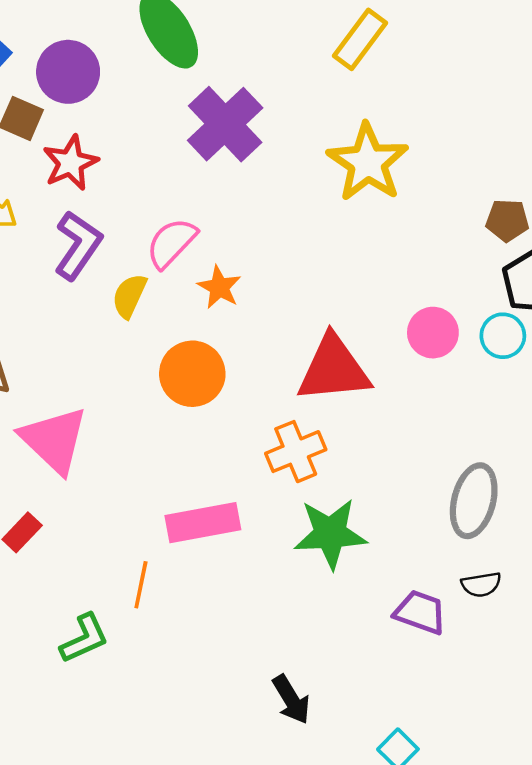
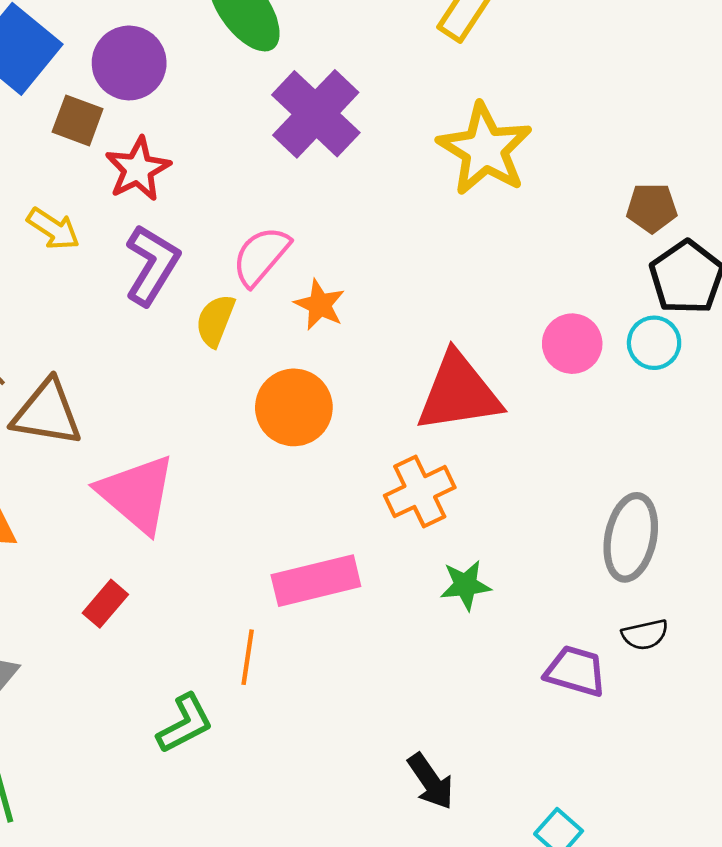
green star: (330, 534) -> (465, 585), size x0.6

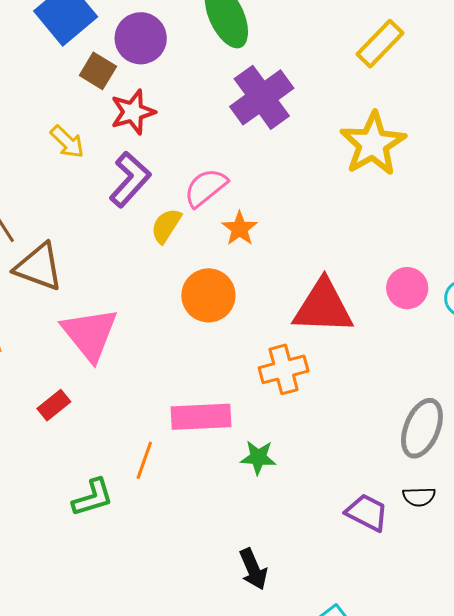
green star: (465, 585) -> (258, 457), moved

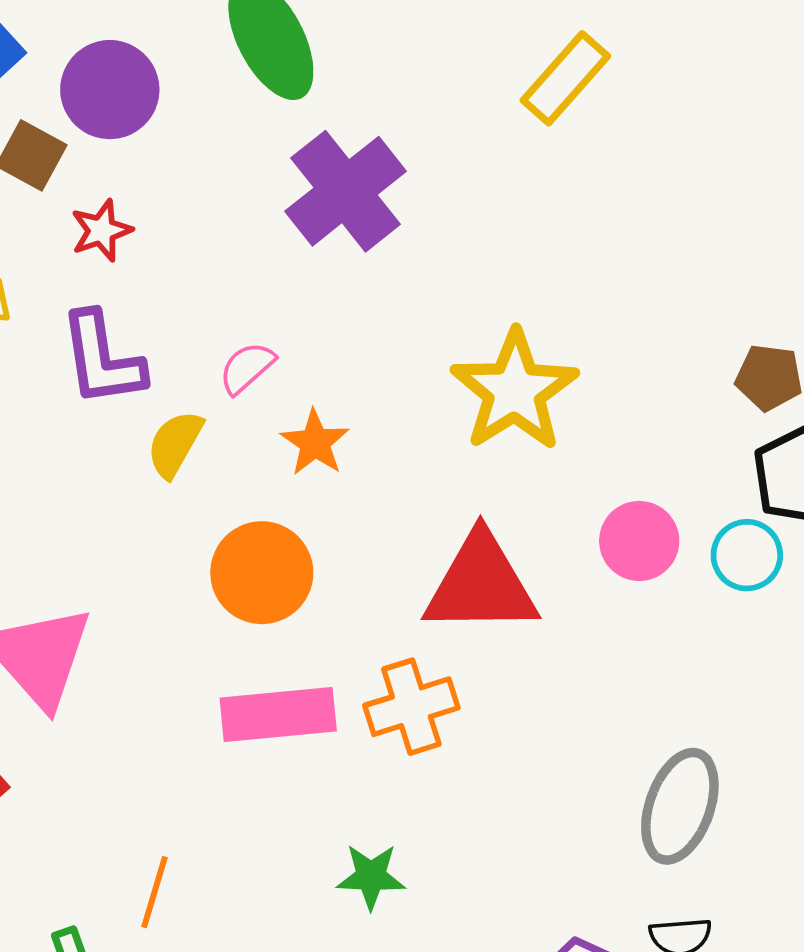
red star: (133, 112) -> (101, 230), size x0.7
yellow star: (373, 144) -> (514, 391), moved
purple L-shape: (130, 179) -> (102, 359), turned 132
pink semicircle: (206, 188) -> (247, 368), size x0.7
pink rectangle: (201, 417) -> (278, 714), moved

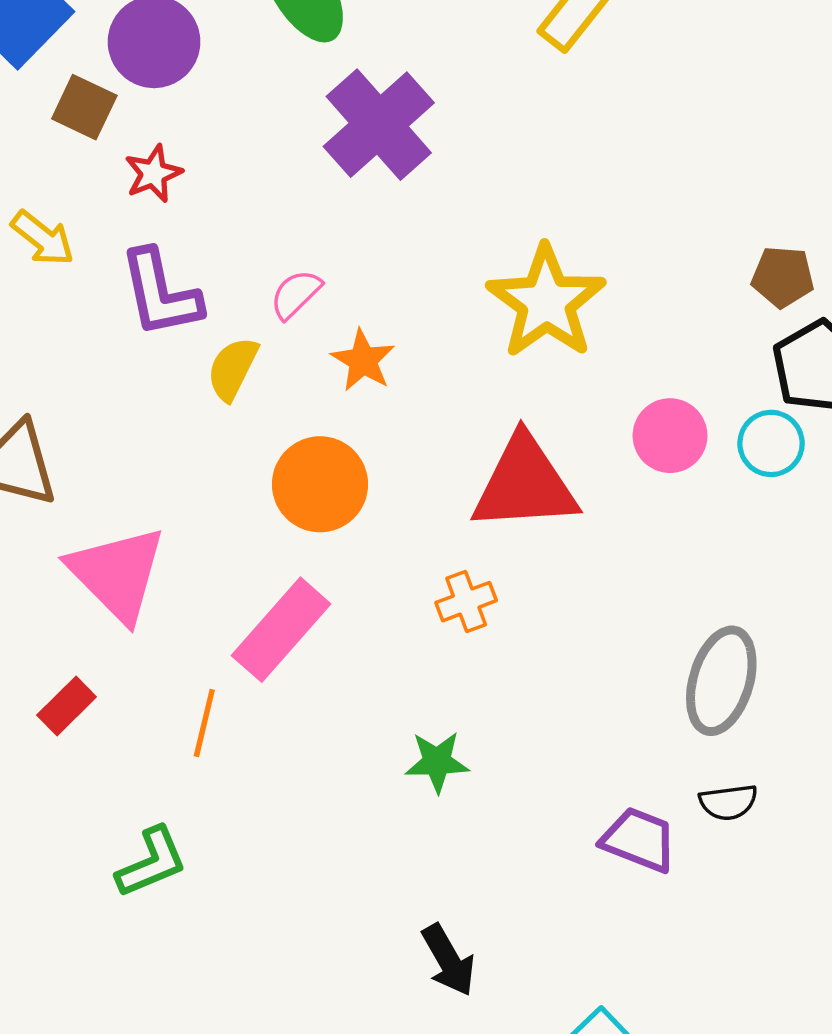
orange cross: (411, 707) -> (466, 602), size x0.7
pink rectangle: (278, 714) -> (281, 630), moved, turned -40
orange line: (154, 892) -> (204, 723), moved

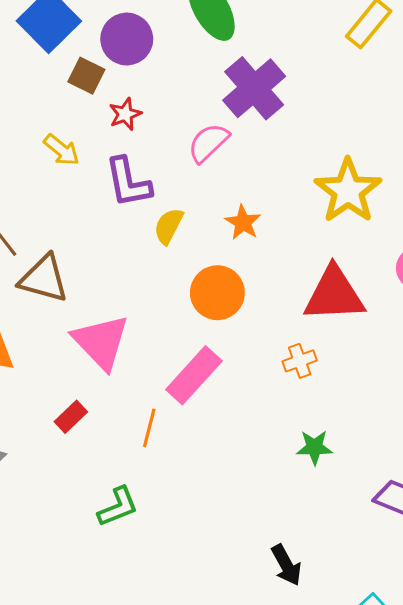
pink semicircle: (296, 294) -> (208, 143), moved, size x1.4
green star: (437, 762) -> (314, 447), moved

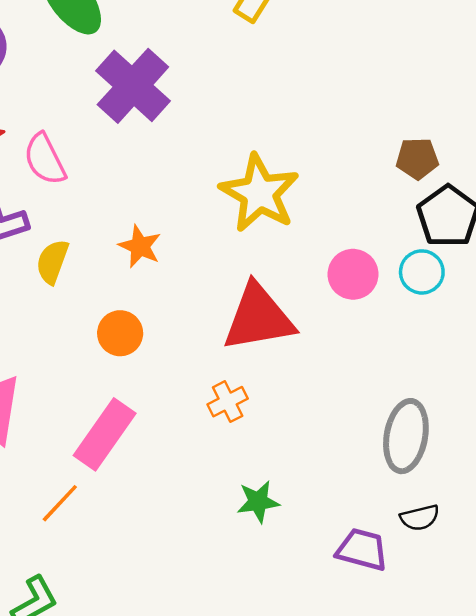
pink semicircle: (208, 143) -> (45, 159), moved, turned -66
orange circle: (217, 293) -> (120, 333), size x0.7
orange line: (149, 428) -> (60, 503), turned 36

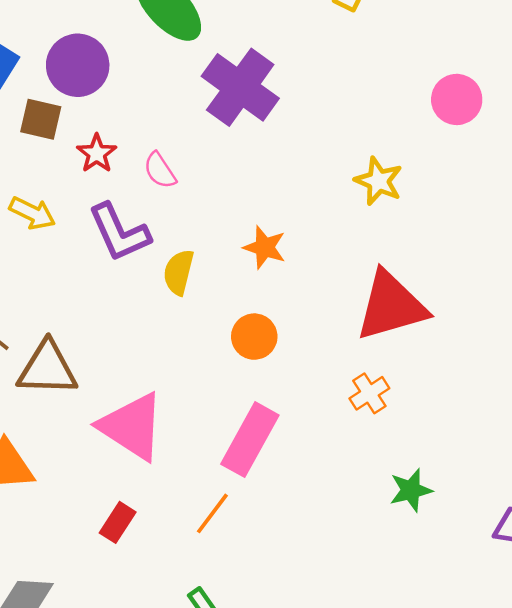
pink semicircle: (45, 159) -> (160, 170), size x0.7
yellow star: (259, 193) -> (379, 181), size x0.6
pink circle: (353, 274) -> (457, 99), moved

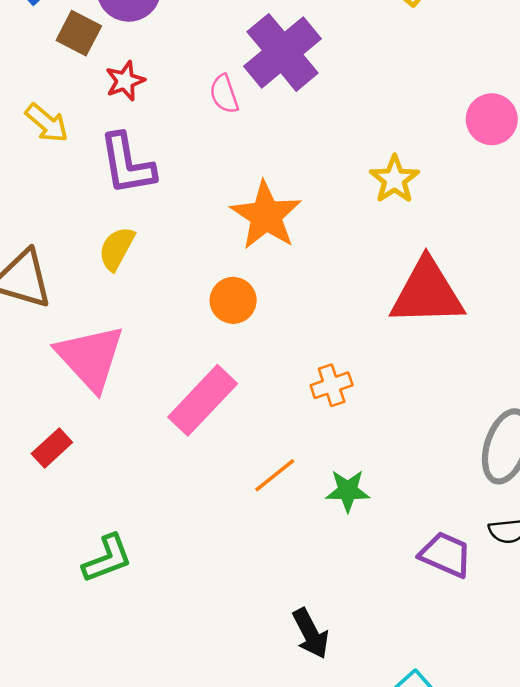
pink semicircle: (160, 170) -> (224, 94), moved
orange star: (265, 247) -> (266, 216), size x1.6
yellow semicircle: (179, 272) -> (117, 249), moved
red triangle: (391, 306) -> (427, 293), moved
orange line: (212, 513) -> (275, 475), moved

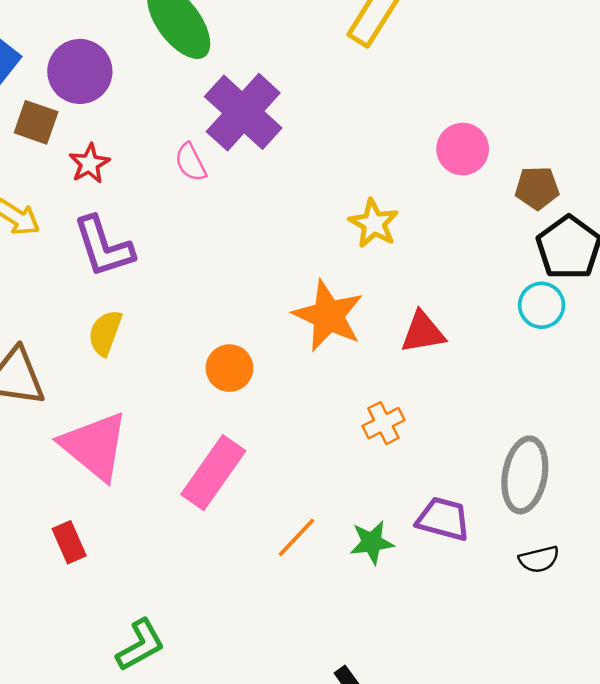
orange star: (266, 216) -> (328, 316), moved
red triangle: (427, 293) -> (423, 332), size x0.6
orange cross: (332, 385) -> (383, 423), moved
red rectangle: (52, 448) -> (69, 542), turned -63
purple trapezoid: (446, 555) -> (443, 519), moved

